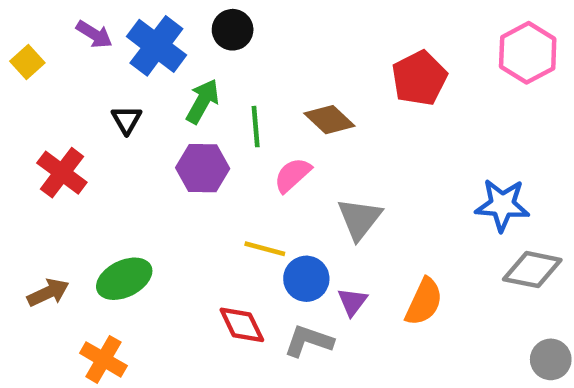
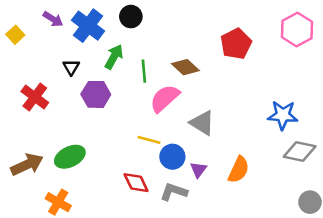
purple hexagon: (203, 168) -> (96, 94), moved
pink semicircle: (293, 175) -> (165, 98), size x1.4
gray triangle: (359, 219) -> (202, 123), turned -36
brown arrow: (48, 293) -> (27, 164), size x1.4

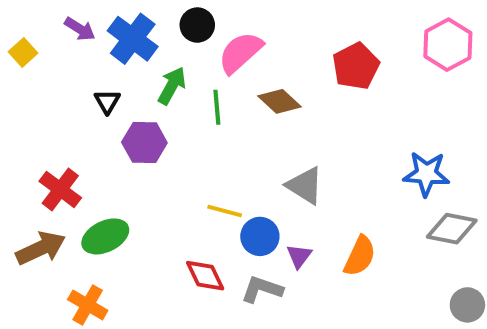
red cross: (35, 97) -> (60, 189), moved
pink semicircle: (165, 98) -> (240, 52), moved

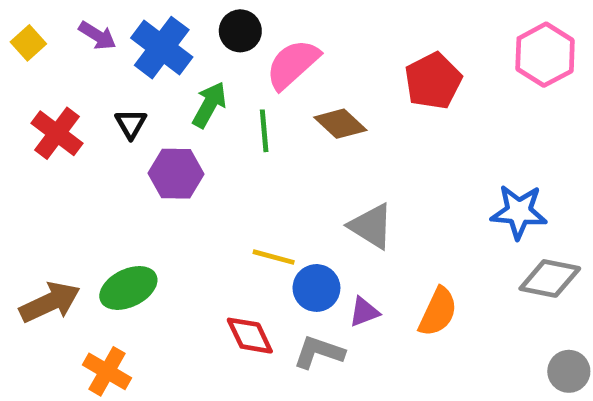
yellow square: (23, 52) -> (28, 43), moved
red cross: (60, 189) -> (57, 133), moved
purple triangle: (299, 256) -> (364, 312), turned 32

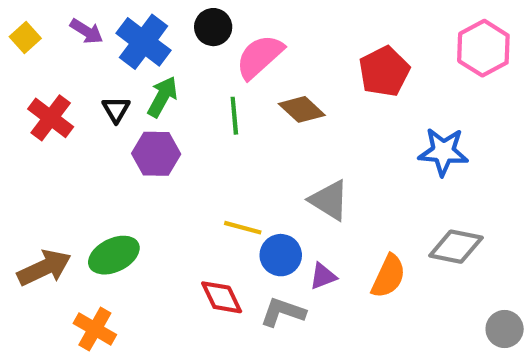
green arrow: (209, 105) -> (162, 97), moved
blue star: (519, 212) -> (443, 152), moved
gray diamond: (550, 278) -> (456, 247), moved

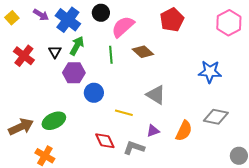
red pentagon: (384, 71) -> (172, 20), moved
yellow line: (243, 228) -> (124, 113), moved
blue circle: (281, 255) -> (94, 93), moved

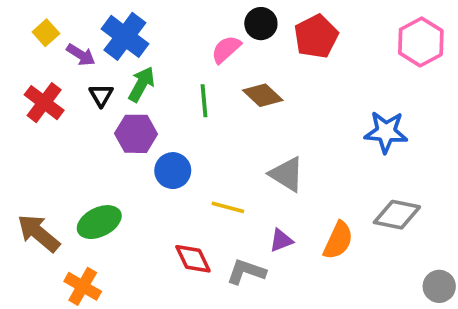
black circle: (101, 13) -> (261, 24), moved
purple arrow: (41, 15) -> (81, 55), moved
yellow square: (12, 18) -> (46, 33), moved
pink semicircle: (123, 27) -> (226, 49), size x0.7
brown arrow: (21, 127) -> (39, 233), turned -115

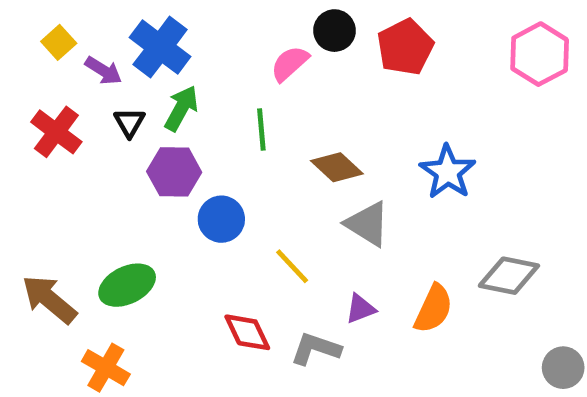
brown diamond: (263, 95) -> (337, 167), moved
blue star: (386, 132) -> (448, 172), moved, turned 30
yellow line: (228, 207) -> (292, 266), turned 32

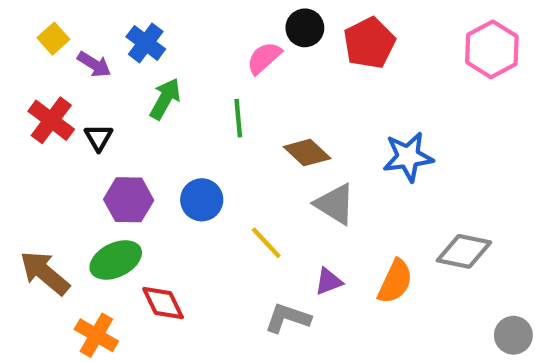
blue cross: (160, 47) -> (146, 43), size x0.7
black triangle: (129, 122) -> (99, 137), moved
purple hexagon: (174, 172) -> (129, 200), moved
blue star: (448, 172) -> (408, 157), turned 30
red diamond: (247, 332) -> (163, 303), moved

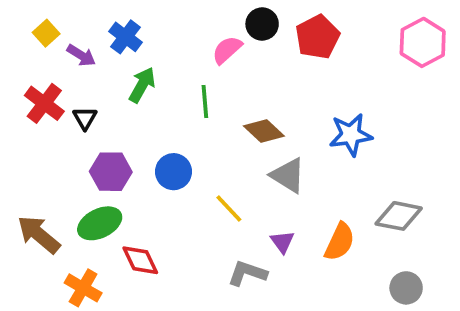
purple triangle: (329, 281) -> (282, 242), turned -45
gray circle: (513, 335) -> (406, 288), moved

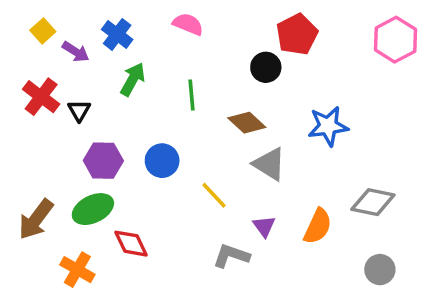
black circle: (262, 24) -> (266, 67), moved
pink semicircle: (227, 50) -> (188, 24), moved, turned 64
brown arrow: (39, 234) -> (36, 219), turned -93

